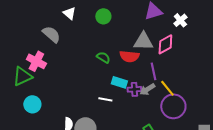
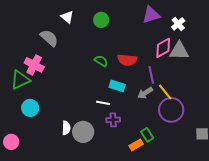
gray triangle: (143, 41) -> (179, 51), moved
purple cross: (134, 89) -> (113, 120), moved

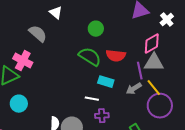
green circle: (101, 20) -> (96, 29), moved
gray triangle: (179, 51) -> (154, 63), moved
green semicircle: (101, 61) -> (90, 57), size x1.6

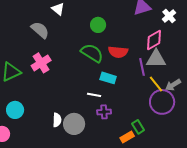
pink cross: (23, 61) -> (41, 63), moved, turned 30
gray arrow: (134, 89) -> (173, 85), moved
cyan circle: (19, 104) -> (15, 110), moved

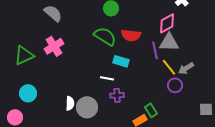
purple circle: (162, 102) -> (175, 85), size x0.6

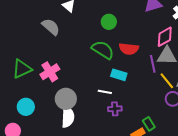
pink cross: (54, 46) -> (50, 72), moved
white semicircle: (70, 103) -> (68, 117), size x1.5
gray circle: (87, 107) -> (66, 99), moved

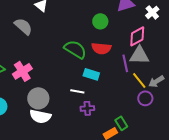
green circle: (109, 22) -> (100, 21), moved
white semicircle: (68, 117) -> (40, 116), turned 100

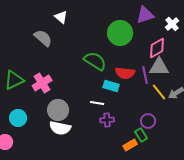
green circle: (100, 21) -> (120, 33), size x1.6
red semicircle: (101, 48) -> (125, 73), moved
purple circle: (145, 98) -> (148, 121), moved

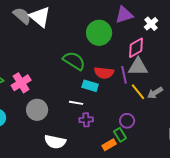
white triangle: (61, 17) -> (40, 17), size x1.6
gray semicircle: (43, 38) -> (22, 16), moved
white semicircle: (60, 128) -> (55, 142), moved

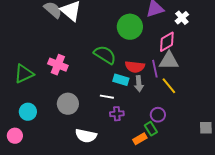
pink cross: (21, 83) -> (58, 65), moved, turned -36
gray arrow: (155, 93) -> (139, 84), moved, turned -63

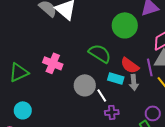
red semicircle: (135, 67) -> (130, 65), turned 30
white line: (107, 97) -> (102, 95), turned 48
gray circle: (68, 104) -> (85, 85), moved

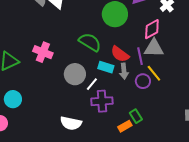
white line: (102, 95) -> (92, 84), turned 72
purple cross: (112, 112) -> (102, 101), size x1.5
purple circle: (153, 113) -> (143, 81), moved

